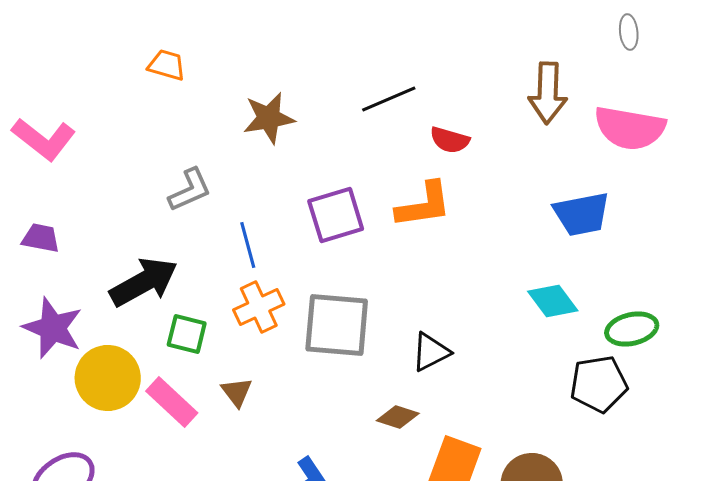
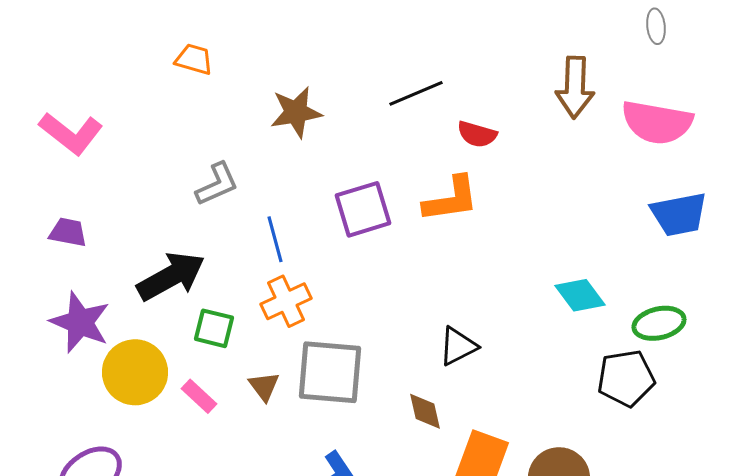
blue trapezoid: (582, 214) -> (679, 214), moved
gray square: (337, 325) -> (330, 372), moved
pink rectangle: (172, 402) -> (199, 396), size x0.7
brown diamond: (398, 417) -> (425, 411), turned 60

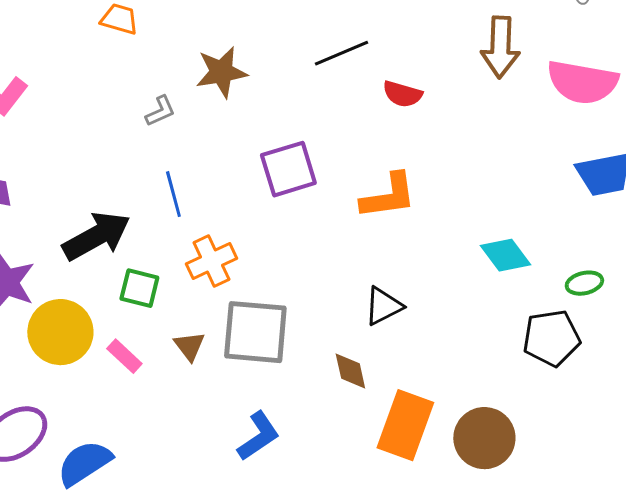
gray L-shape: (217, 184) -> (160, 111), moved, size x0.7
orange L-shape: (451, 199) -> (388, 196), moved
blue line: (275, 239) -> (173, 194), moved
green ellipse: (659, 323) -> (584, 283), size x0.7

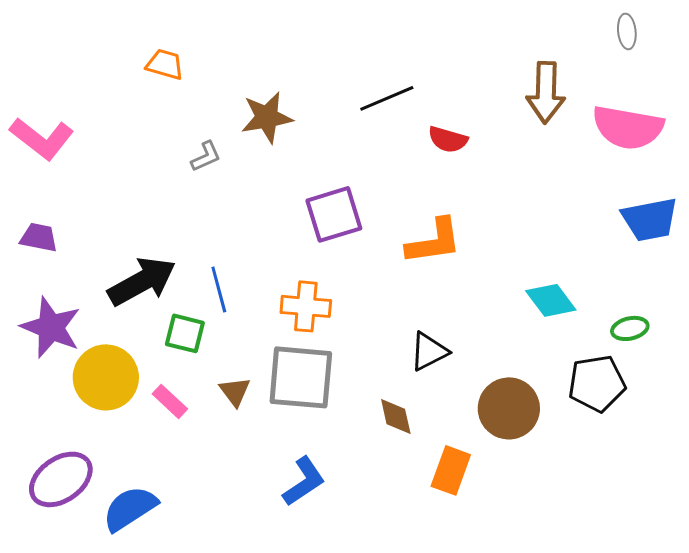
blue line: (173, 194) -> (219, 289), moved
orange cross: (211, 261) -> (306, 306), moved, turned 30
orange rectangle: (405, 425) -> (451, 470), size x0.7
brown circle: (484, 438) -> (509, 408), moved

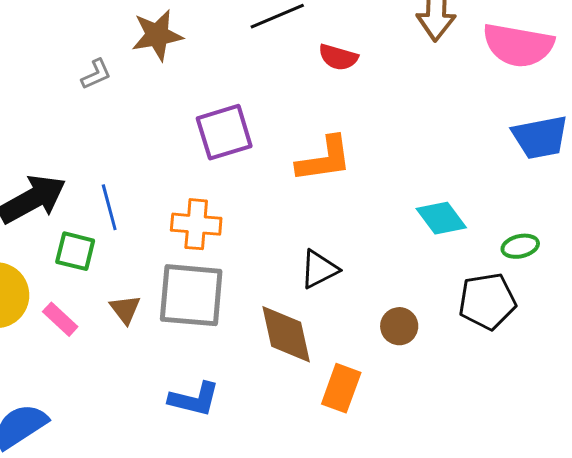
brown circle: (509, 408) -> (399, 326), size x0.6
brown diamond: (396, 416) -> (286, 334), size x1.6
blue L-shape: (304, 481) -> (194, 399), turned 48

